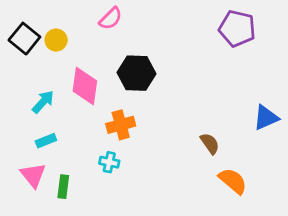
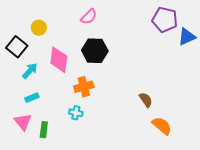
pink semicircle: (111, 18) -> (89, 17), moved
black square: (24, 39) -> (17, 47), moved
blue triangle: (266, 118) -> (187, 37), moved

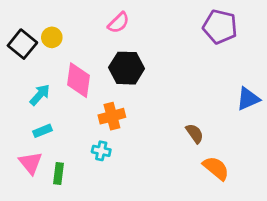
blue triangle: (187, 37) -> (248, 99), moved
black square: (17, 47) -> (22, 44), moved

